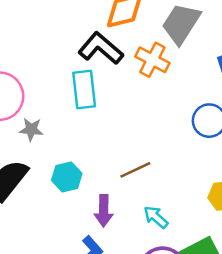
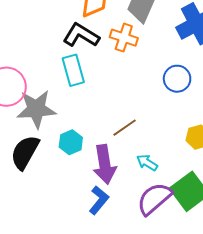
gray star: (31, 130) -> (36, 109), size x2.0
purple arrow: (104, 211) -> (105, 164), size x1.5

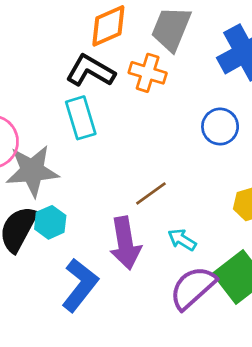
cyan hexagon: (71, 142) -> (50, 222), moved
blue L-shape: (99, 200) -> (80, 285), moved, size x1.4

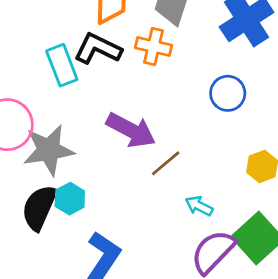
cyan rectangle: (81, 118) -> (62, 65), moved
purple arrow: (125, 243) -> (131, 130), moved, turned -48

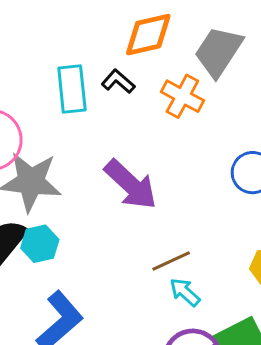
black L-shape: (98, 49) -> (118, 81), size x0.6
brown line: (166, 163) -> (171, 261), moved

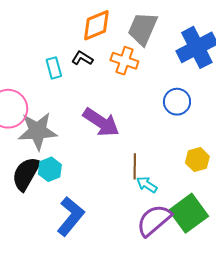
cyan rectangle: (72, 89) -> (54, 68), size x0.7
brown line: (171, 261) -> (135, 166), turned -55

